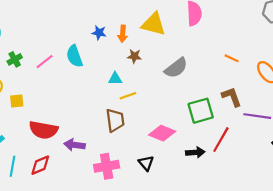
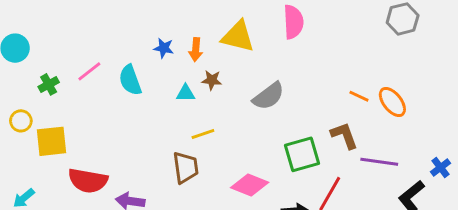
orange line: (232, 58) -> (359, 96), moved
pink line: (45, 62) -> (89, 71), moved
cyan triangle: (115, 79) -> (186, 93), moved
yellow square: (17, 101) -> (51, 141), size x1.6

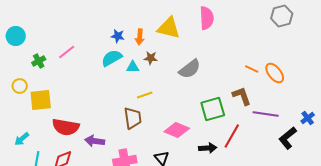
cyan semicircle: (130, 80) -> (112, 58), moved, turned 80

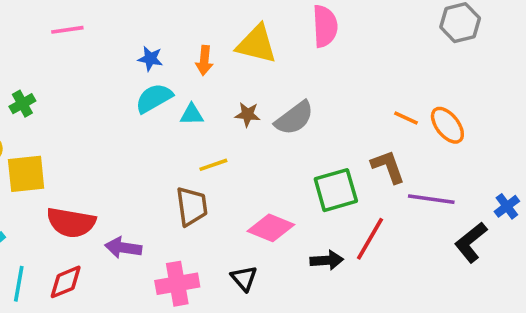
blue star: (118, 36) -> (150, 59), moved
pink line: (67, 52) -> (67, 30), moved, turned 30
brown star: (151, 58) -> (248, 114), moved

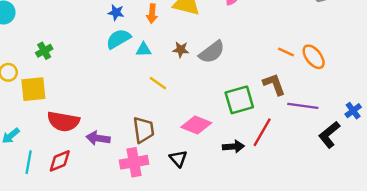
green cross: (22, 104) -> (44, 51), moved
yellow line: (213, 165) -> (158, 83), turned 54
brown trapezoid: (192, 206) -> (144, 130), moved

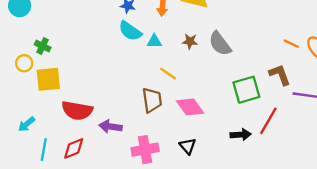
cyan semicircle: (118, 39) -> (130, 31), turned -115
green cross: (44, 51) -> (43, 46), moved, turned -35
gray semicircle: (212, 52) -> (220, 44), turned 90
pink diamond: (196, 125) -> (190, 107), moved, turned 32
brown trapezoid: (144, 130) -> (152, 100), moved

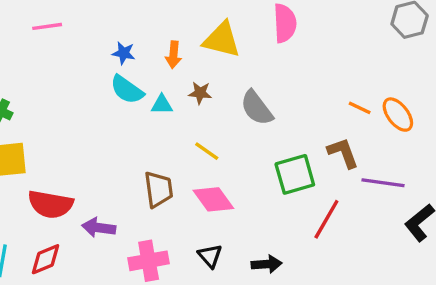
brown star: (190, 41) -> (200, 93), moved
yellow line: (168, 74) -> (207, 151), moved
black arrow: (241, 135) -> (267, 264), moved

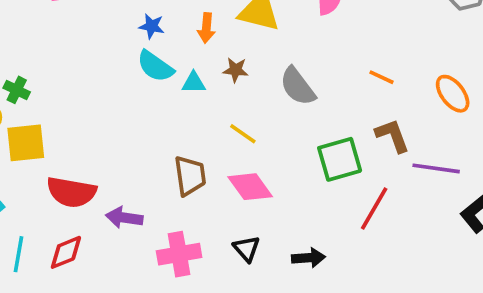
orange line: (360, 108) -> (381, 77), moved

